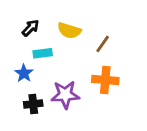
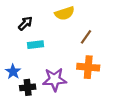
yellow semicircle: (69, 31) -> (65, 13), moved, turned -36
blue star: (24, 73) -> (13, 72), moved

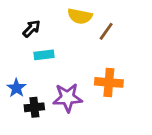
yellow semicircle: (65, 13) -> (80, 16), turned 30
brown line: (86, 37) -> (106, 31), moved

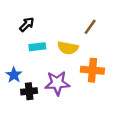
yellow semicircle: (80, 16) -> (68, 48), moved

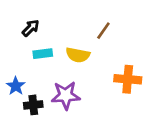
orange cross: (92, 70) -> (128, 79), moved

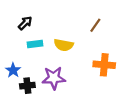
brown line: (103, 31) -> (95, 25), moved

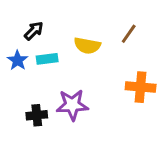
yellow semicircle: (64, 45) -> (87, 46), moved
blue star: (13, 70) -> (17, 60), moved

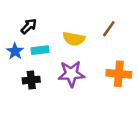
purple star: (72, 105) -> (71, 74), moved
black cross: (37, 115) -> (31, 80), moved

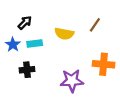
purple star: (71, 74) -> (72, 81), moved

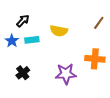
brown line: (95, 25) -> (99, 23), moved
black cross: (27, 70) -> (23, 73), moved, turned -32

